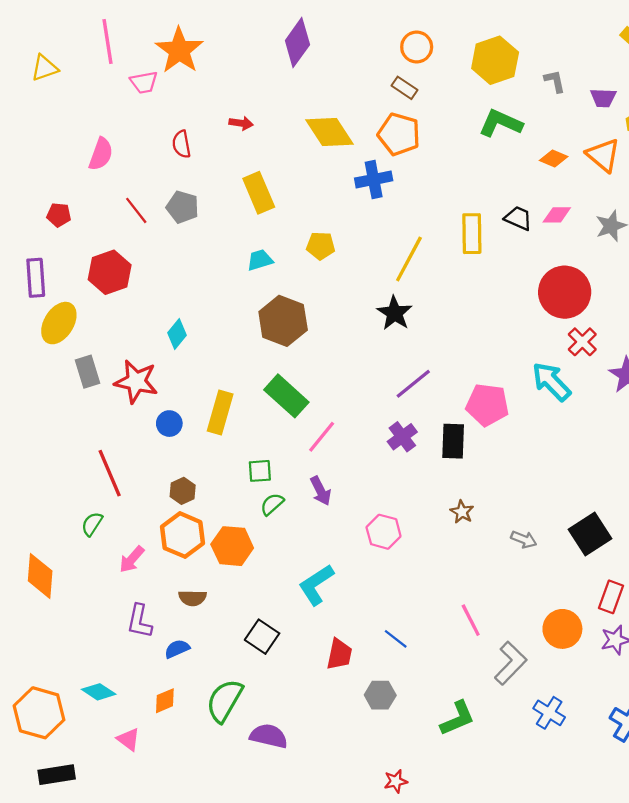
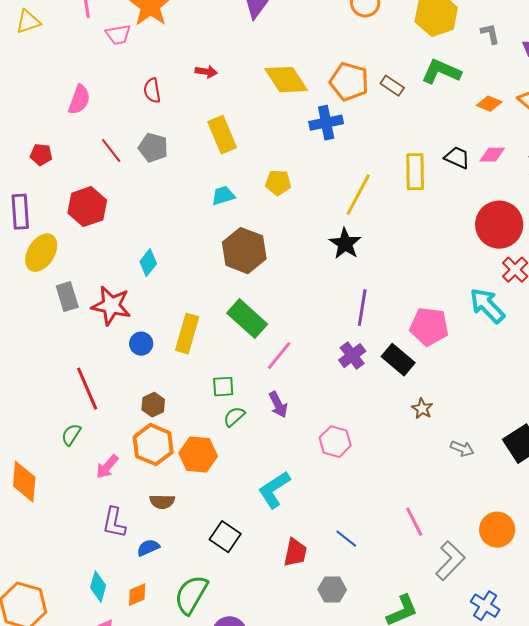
brown rectangle: (404, 88) -> (392, 86), moved
purple line: (413, 384) -> (362, 308), turned -42
black rectangle: (453, 441) -> (398, 360), turned -52
brown star: (462, 512) -> (422, 409), moved
cyan diamond: (99, 692) -> (98, 587), moved, turned 72

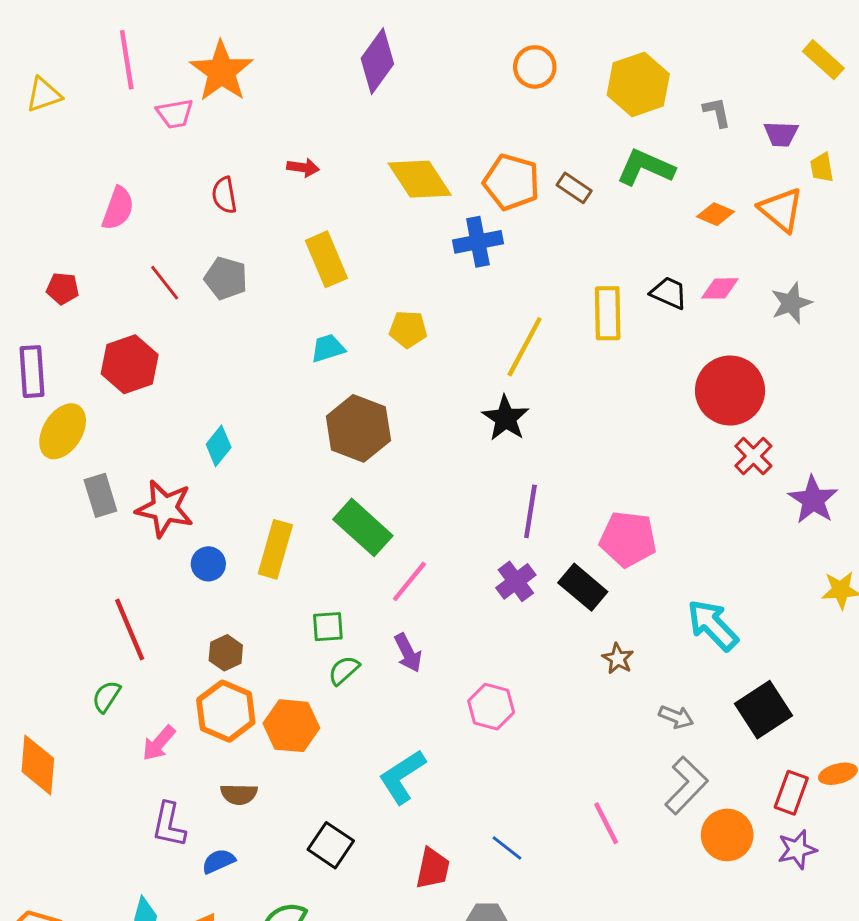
cyan arrow: (487, 306) -> (713, 625), moved
gray L-shape: (450, 561) -> (686, 785), moved

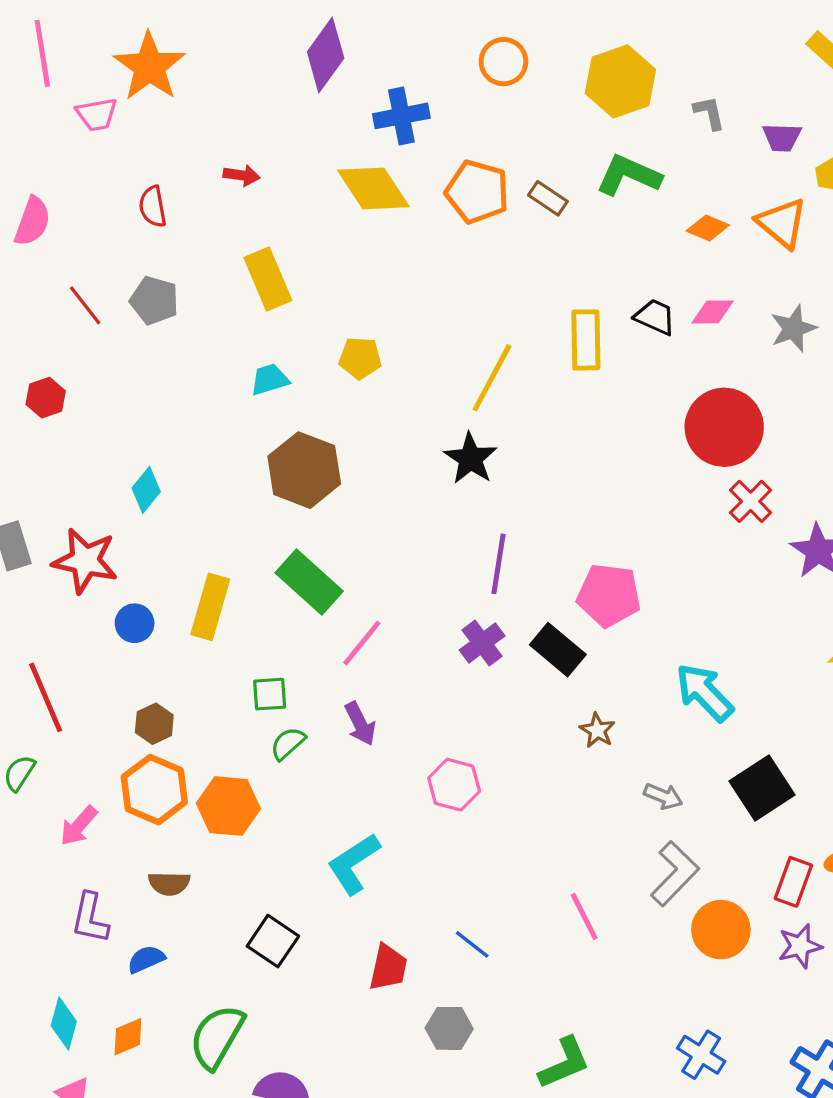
blue cross: (478, 242) -> (401, 116), moved
red hexagon: (130, 364) -> (46, 398), size x0.6

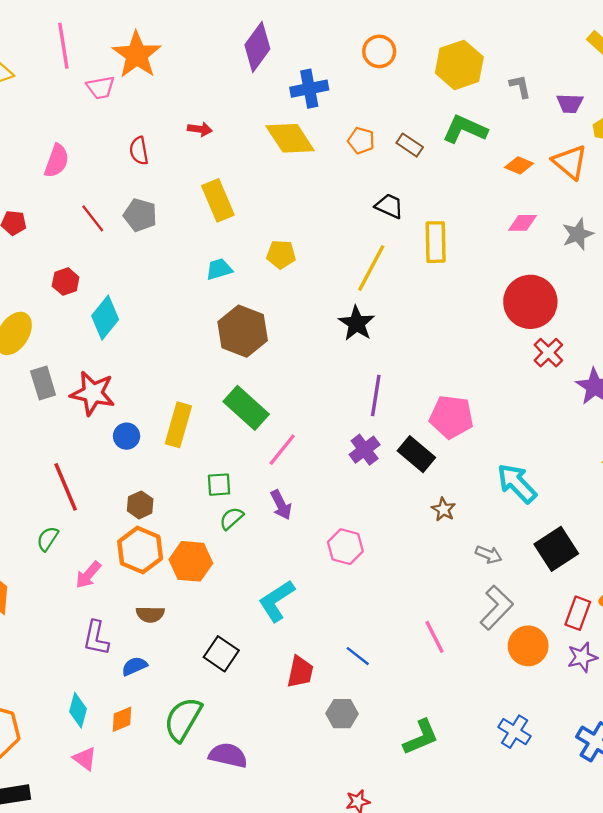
orange pentagon: (477, 192) -> (361, 141), size x0.6
black trapezoid: (655, 317) -> (389, 206), moved
cyan diamond: (146, 490) -> (105, 318), moved, size x1.4

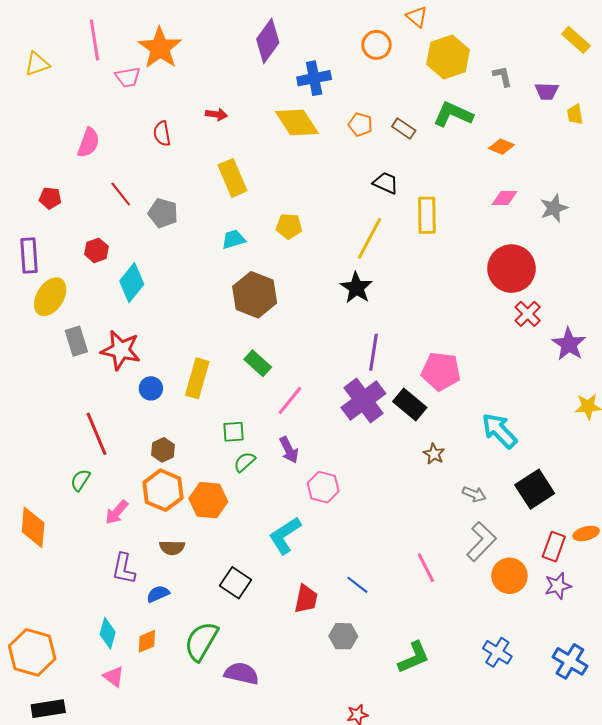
orange triangle: (570, 162) -> (417, 17), moved, size x0.7
gray pentagon: (140, 215) -> (163, 213), moved
green rectangle: (246, 408) -> (258, 363), size x0.7
purple cross: (365, 450) -> (363, 400), size x1.6
pink hexagon: (345, 547) -> (323, 487), moved

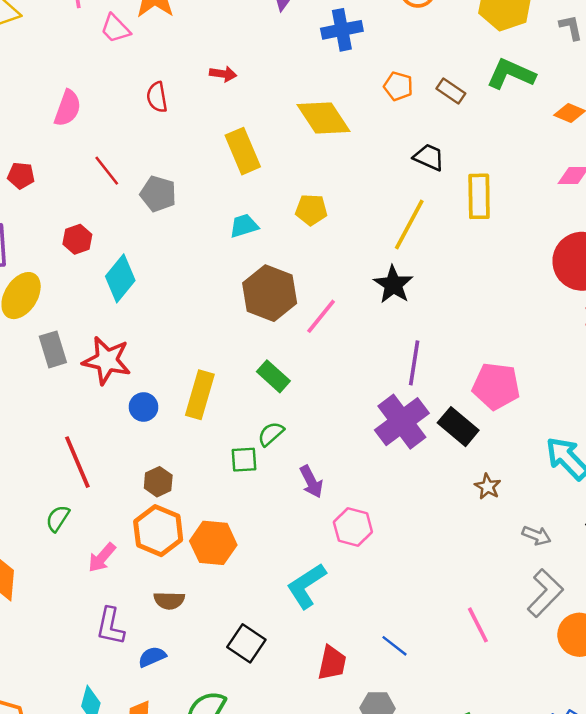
pink trapezoid: (128, 77) -> (115, 29), turned 56
yellow diamond: (297, 122) -> (324, 118), moved
pink line: (290, 400) -> (321, 316), moved
green semicircle: (245, 462) -> (271, 434), moved

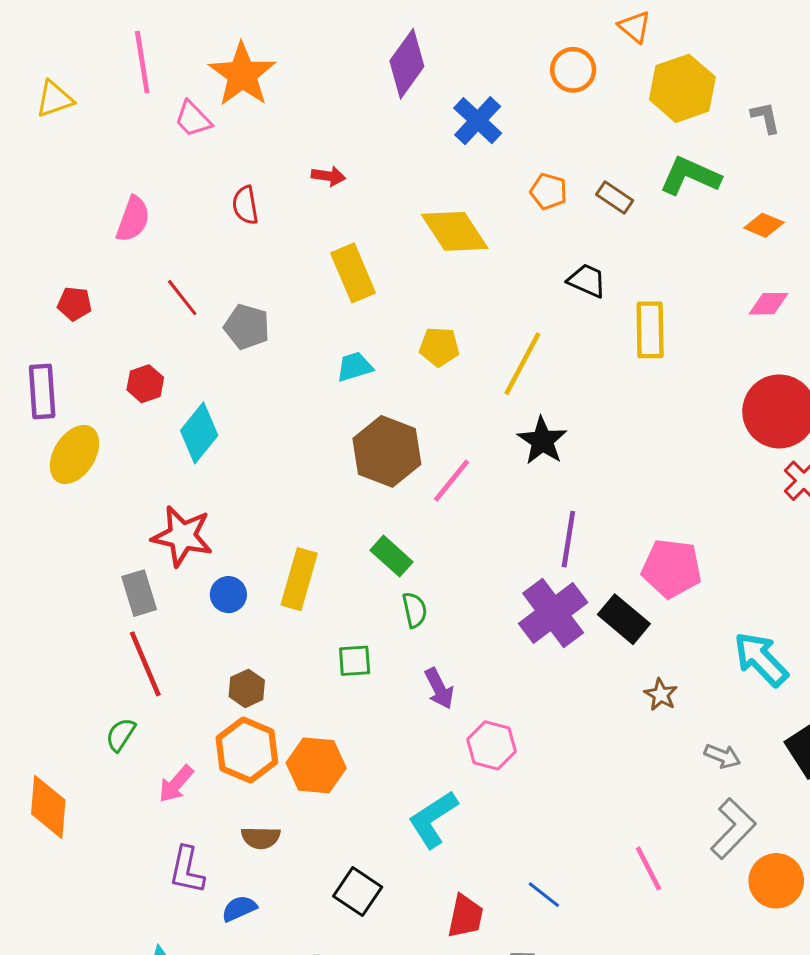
blue cross: (342, 30) -> (478, 121), turned -36
yellow line: (409, 225) -> (522, 364), moved
gray rectangle: (53, 349) -> (139, 593), moved
green semicircle: (271, 434) -> (415, 610), moved, turned 120

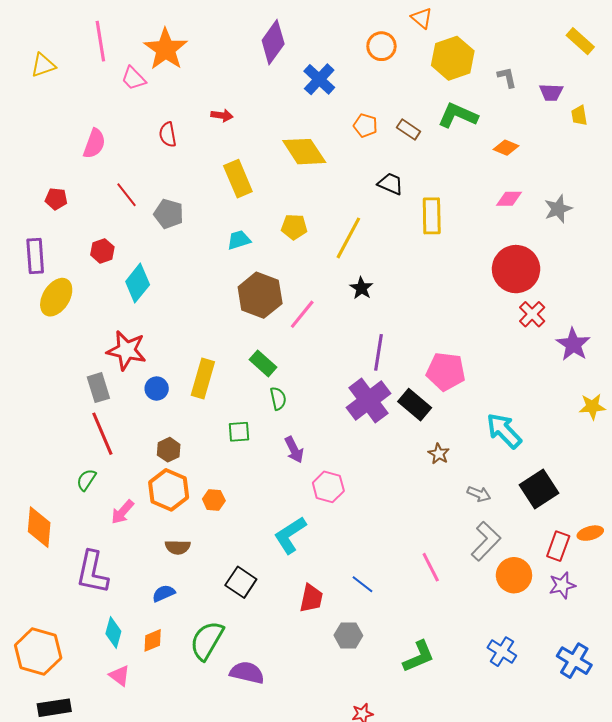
black star: (542, 441) -> (361, 288), size x0.7
orange hexagon: (316, 765) -> (214, 500), size x0.6
purple L-shape: (187, 870) -> (92, 572), moved, size x1.4

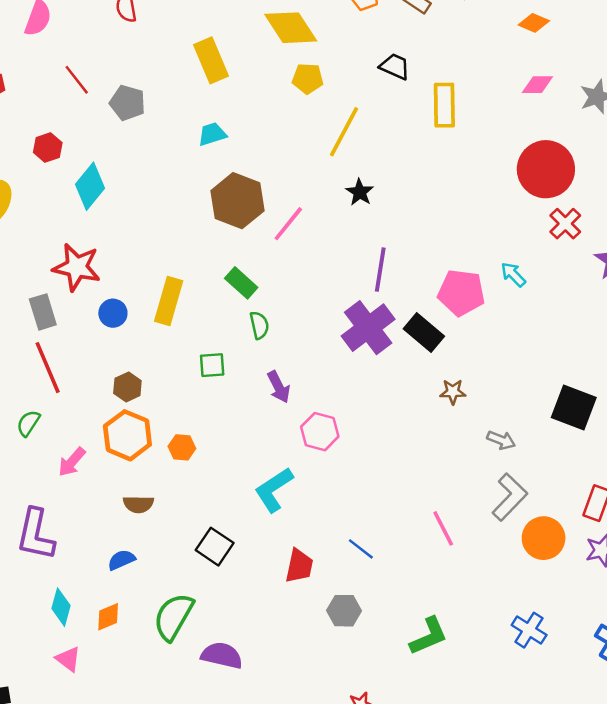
yellow pentagon: (294, 227) -> (308, 79), moved
cyan arrow: (504, 431) -> (513, 274), moved, size x0.6
brown star: (439, 454) -> (453, 392), turned -30
black square: (539, 489) -> (574, 407), moved, turned -36

